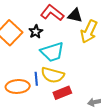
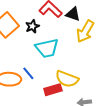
yellow semicircle: (53, 75) -> (67, 79), moved
blue line: (36, 79) -> (28, 73), turned -40

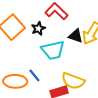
black triangle: (73, 14) -> (76, 36), moved

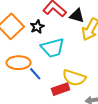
black triangle: (76, 36) -> (77, 16), moved
orange ellipse: (15, 81) -> (19, 63), moved

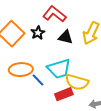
black triangle: (77, 16) -> (66, 37), moved
cyan trapezoid: (53, 48) -> (59, 69), moved

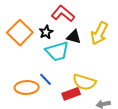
cyan trapezoid: (59, 69) -> (57, 51), moved
orange ellipse: (21, 70) -> (27, 87), moved

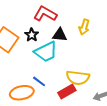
yellow arrow: (99, 33) -> (84, 27), size x0.7

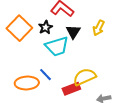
black triangle: (60, 35) -> (73, 32), turned 49
yellow semicircle: (78, 78) -> (85, 77), turned 140

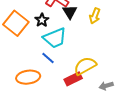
black triangle: (73, 32) -> (70, 12), moved
blue line: (46, 75) -> (48, 58), moved

